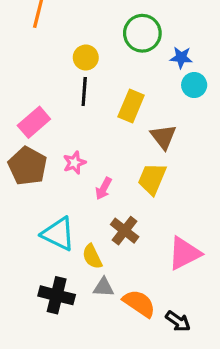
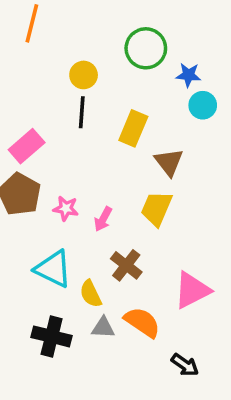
pink star: (74, 163) -> (66, 208), moved, turned 30
orange semicircle: (139, 303) -> (142, 322), moved

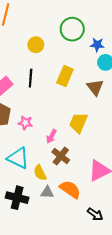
black line: (82, 112) -> (31, 78), moved
brown triangle: (169, 162) -> (95, 87), moved
pink arrow: (103, 219) -> (51, 136), moved

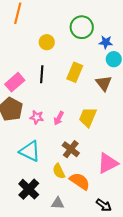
pink arrow: (51, 136) -> (59, 118), moved
yellow semicircle: (40, 173) -> (59, 171), moved
gray triangle: (47, 192) -> (58, 203), moved
black cross: (17, 198) -> (29, 189), turned 30

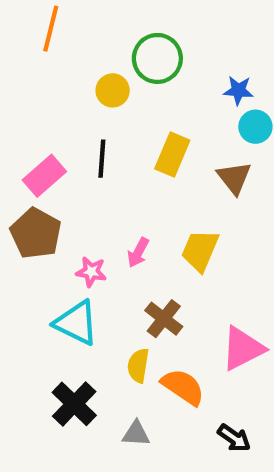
green circle: (82, 27) -> (157, 58), moved
pink star: (37, 117) -> (91, 272), moved
yellow semicircle: (59, 171) -> (138, 366), turned 35

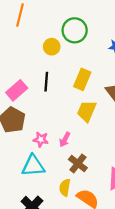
yellow trapezoid: (200, 250) -> (87, 111), moved
pink arrow: (138, 253) -> (65, 140), moved
cyan triangle: (76, 323) -> (33, 166), turned -30

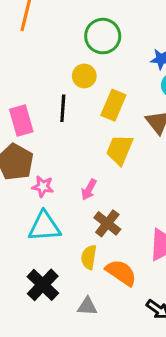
yellow circle: (52, 47) -> (84, 76), moved
pink rectangle: (17, 90) -> (21, 121), turned -65
pink star: (41, 140) -> (43, 187), moved

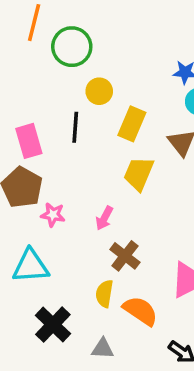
green circle: (103, 36) -> (72, 47), moved
cyan triangle: (44, 226) -> (31, 266), moved

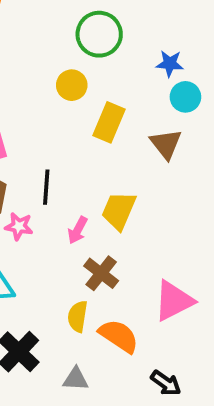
green circle: (72, 47) -> (99, 34), moved
black line: (75, 127) -> (46, 187), moved
yellow trapezoid: (139, 174) -> (119, 211), moved

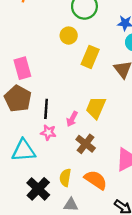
black line: (46, 187) -> (46, 109), moved
pink star: (19, 226) -> (48, 133), moved
yellow semicircle: (78, 316) -> (65, 178), moved

